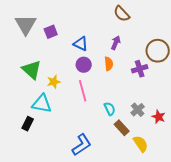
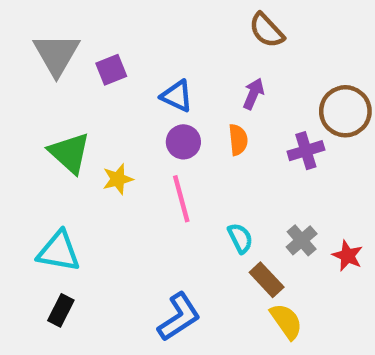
cyan triangle: (42, 104) -> (59, 251), moved
black rectangle: (28, 124) -> (61, 310), moved
yellow semicircle: (141, 144) -> (286, 321), moved

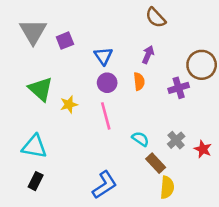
blue triangle: (177, 96) -> (103, 56), turned 30
cyan semicircle: (240, 238) -> (140, 139), turned -30
yellow semicircle: (286, 321) -> (167, 187), turned 40

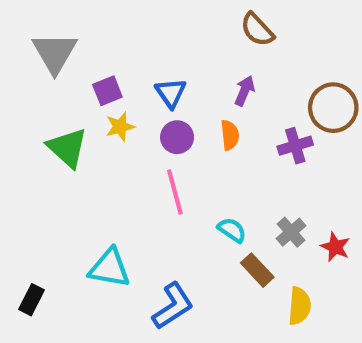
purple square: (65, 41) -> (107, 91), moved
yellow star: (69, 104) -> (120, 127), moved
cyan triangle: (34, 147) -> (110, 268), moved
black rectangle: (36, 181) -> (31, 300), moved
yellow semicircle: (167, 187) -> (299, 306), moved

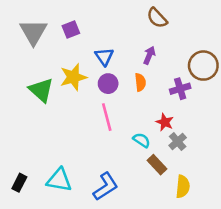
purple square: (107, 91) -> (71, 30), moved
yellow star: (120, 127) -> (73, 77), size x1.5
red star: (335, 247) -> (165, 122), moved
cyan triangle: (110, 268) -> (59, 180), moved

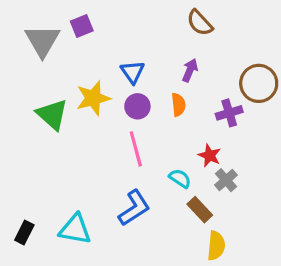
purple square: (71, 30) -> (82, 26), moved
blue L-shape: (106, 187) -> (134, 208), moved
yellow semicircle: (183, 187) -> (216, 246), moved

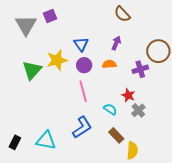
orange semicircle: (178, 105) -> (109, 64), turned -88
green triangle: (52, 115) -> (32, 70), turned 30
brown rectangle: (200, 210) -> (116, 135), moved

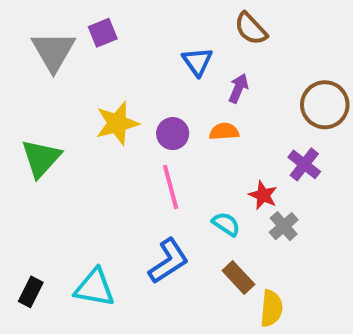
blue triangle: (81, 44) -> (197, 62), moved
purple cross: (140, 69) -> (304, 164), moved, turned -35
green triangle: (32, 70) -> (41, 158), moved

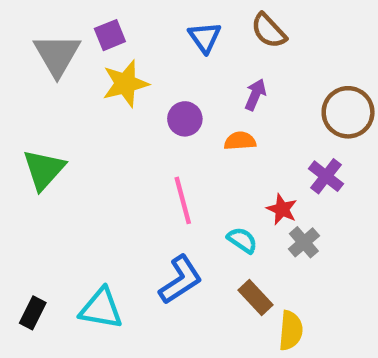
blue triangle: (197, 62) -> (205, 37), moved
yellow star: (117, 123) -> (125, 84), moved
purple circle: (173, 134) -> (185, 119), moved

